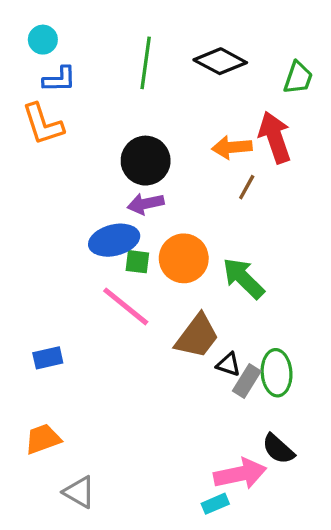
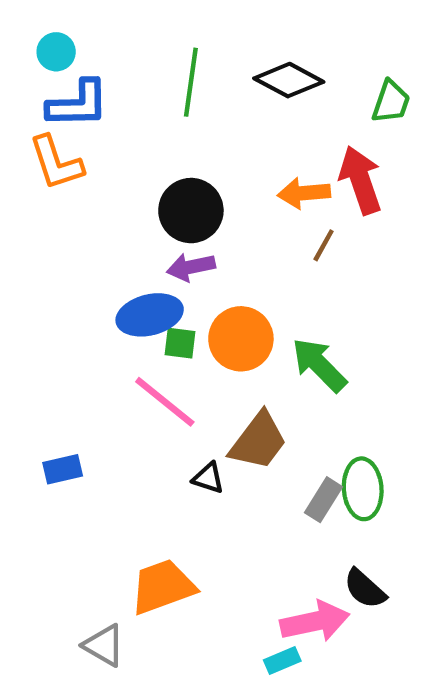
blue L-shape: (59, 79) -> (78, 104), size x1.4
black triangle: (228, 364) -> (208, 478), moved
orange trapezoid: (43, 439) -> (163, 587), moved, size x1.4

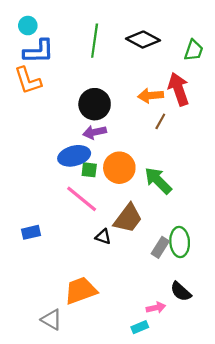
pink arrow: (315, 621) -> (156, 308), size x0.6

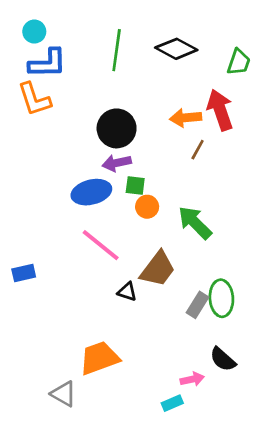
orange circle: (119, 168) -> (147, 207), size x0.6
green square: (89, 170) -> (135, 185), moved
blue rectangle: (31, 232) -> (24, 273), moved

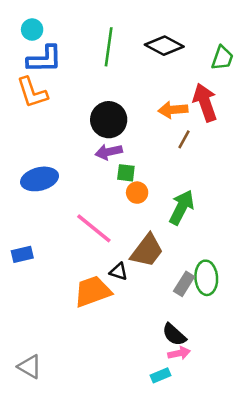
blue ellipse: (91, 192) -> (40, 179), moved
green arrow: (195, 223) -> (182, 207), turned 72
orange trapezoid: (99, 358) -> (93, 291), moved
black semicircle: (223, 359) -> (174, 335), moved
gray triangle: (64, 394) -> (30, 367), moved

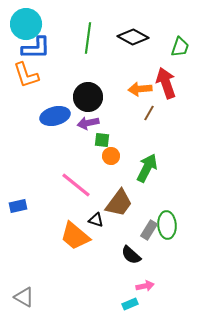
cyan circle: (32, 30) -> (26, 24), size x1.8
blue ellipse: (40, 179) -> (55, 116), moved
orange trapezoid: (93, 291) -> (75, 236), turned -120
black semicircle: (174, 335) -> (131, 255), moved

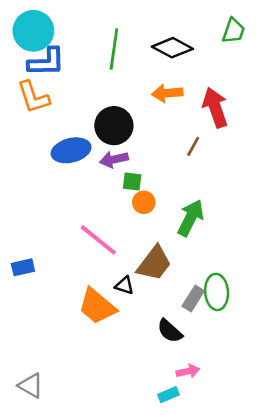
green trapezoid: (180, 47) -> (233, 31), moved
orange arrow: (140, 89) -> (167, 93), moved

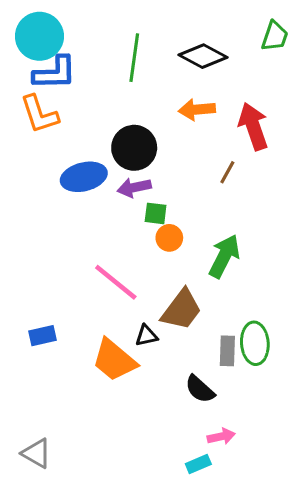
blue rectangle: (23, 267) -> (43, 336), moved
black triangle: (124, 285) -> (146, 336), turned -30
gray rectangle: (193, 298) -> (227, 351), turned -30

